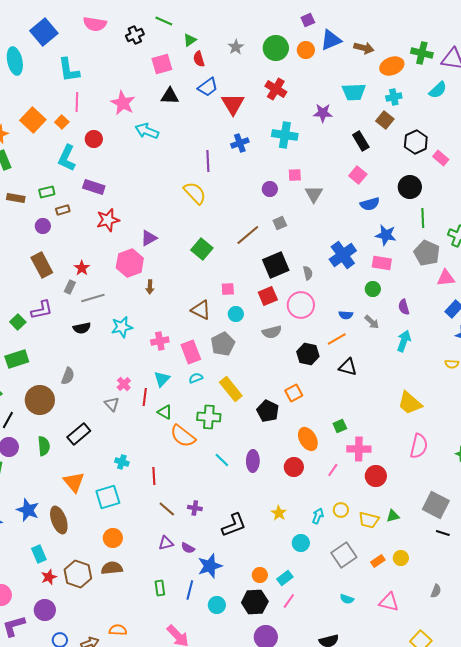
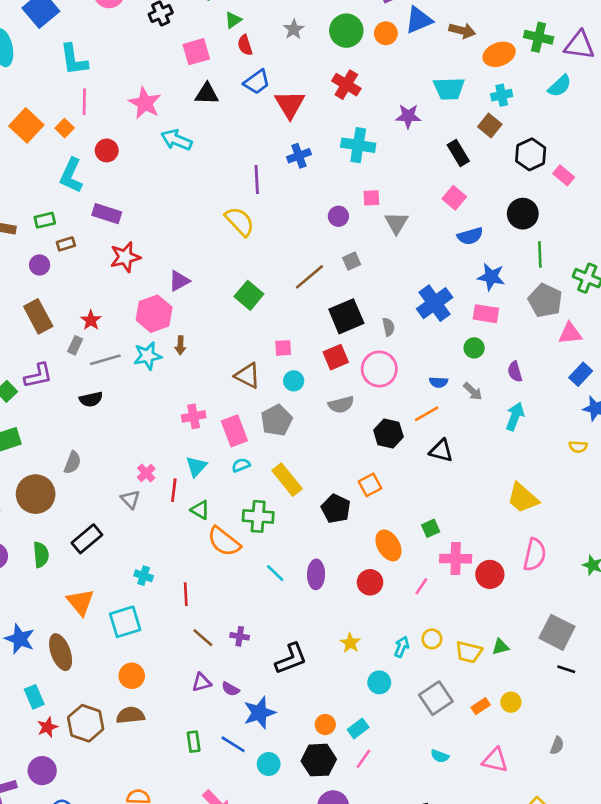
cyan star: (122, 327) -> (148, 356), moved
red circle: (376, 476) -> (490, 574), moved
blue line: (190, 590) -> (233, 744), turned -72

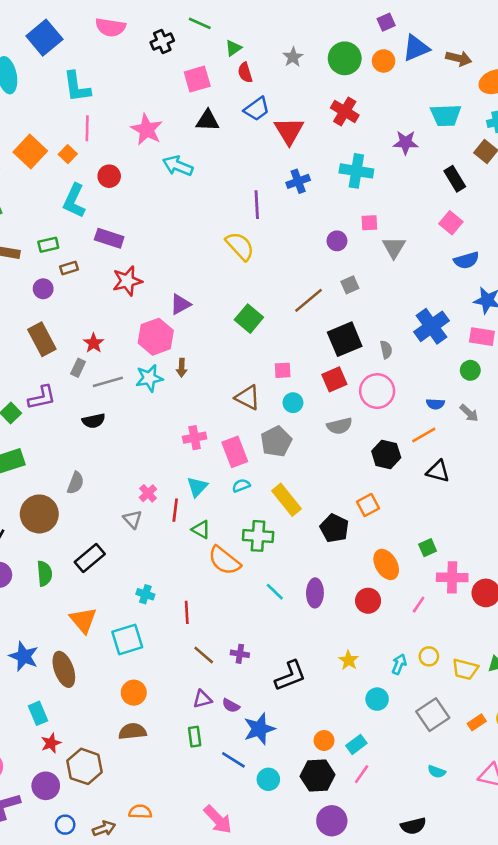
brown hexagon: (86, 723) -> (85, 766), moved
green rectangle: (194, 742) -> (195, 737), moved

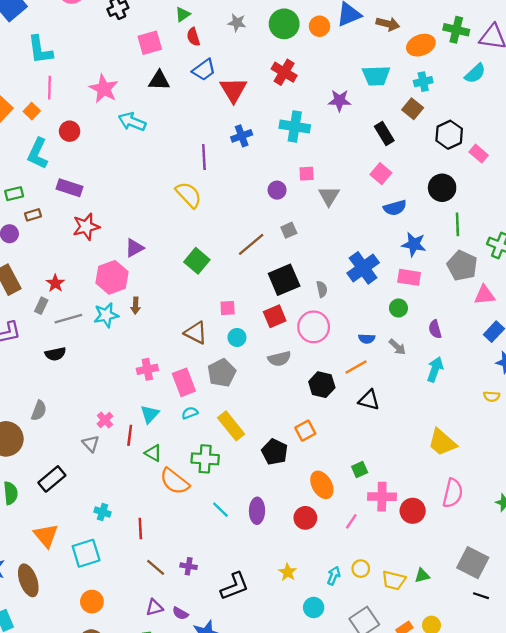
gray star: (293, 57) -> (237, 23), turned -30

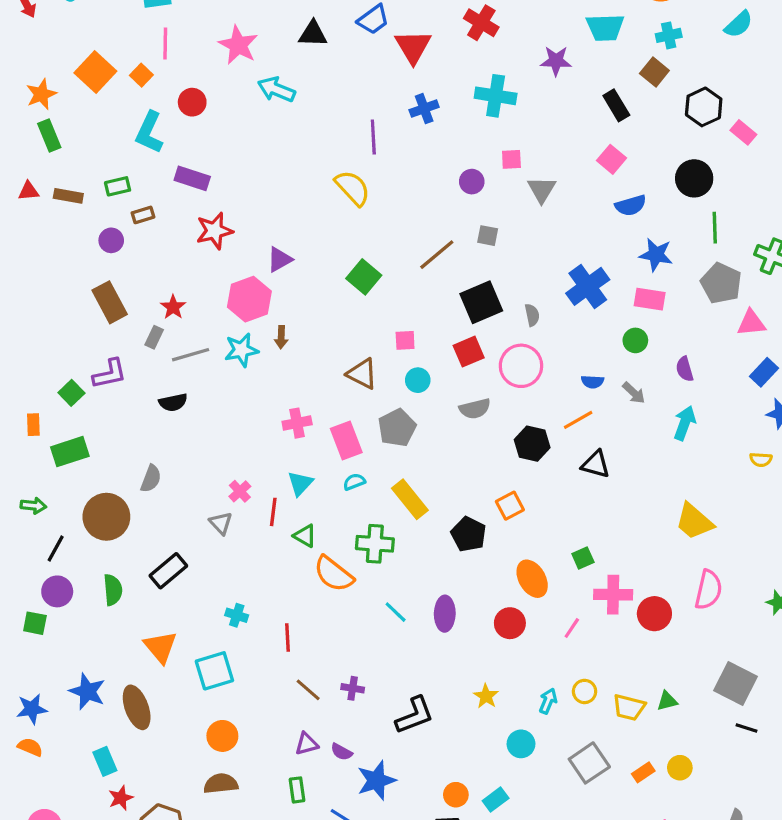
gray square: (289, 230) -> (488, 236), turned 35

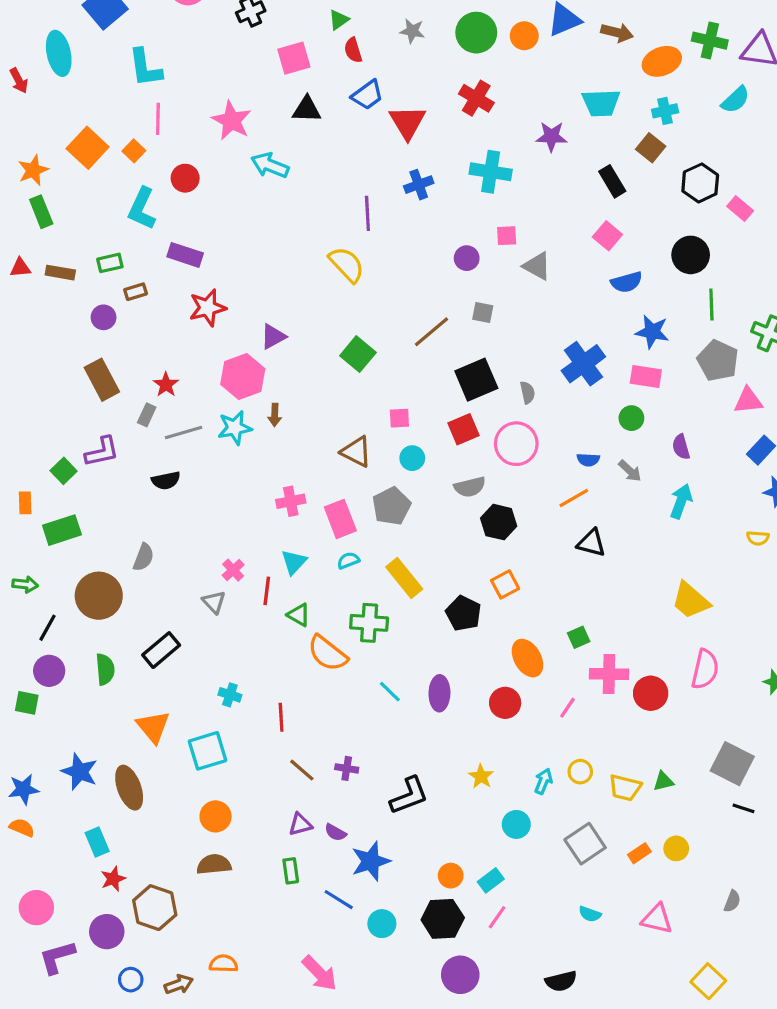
gray triangle: (542, 190) -> (537, 266), turned -32
black hexagon: (532, 444) -> (499, 522), moved

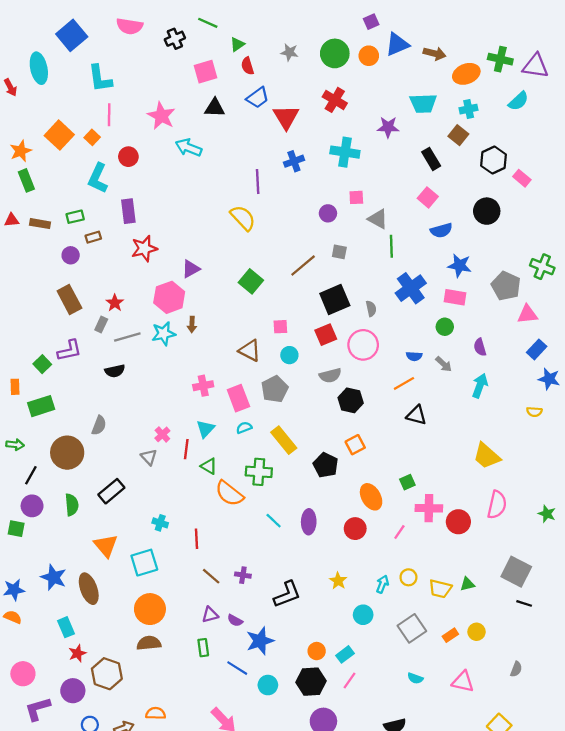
purple rectangle: (185, 255) -> (128, 211), turned 65
green line: (711, 305) -> (391, 246), moved
orange circle: (216, 816) -> (150, 609), size x1.4

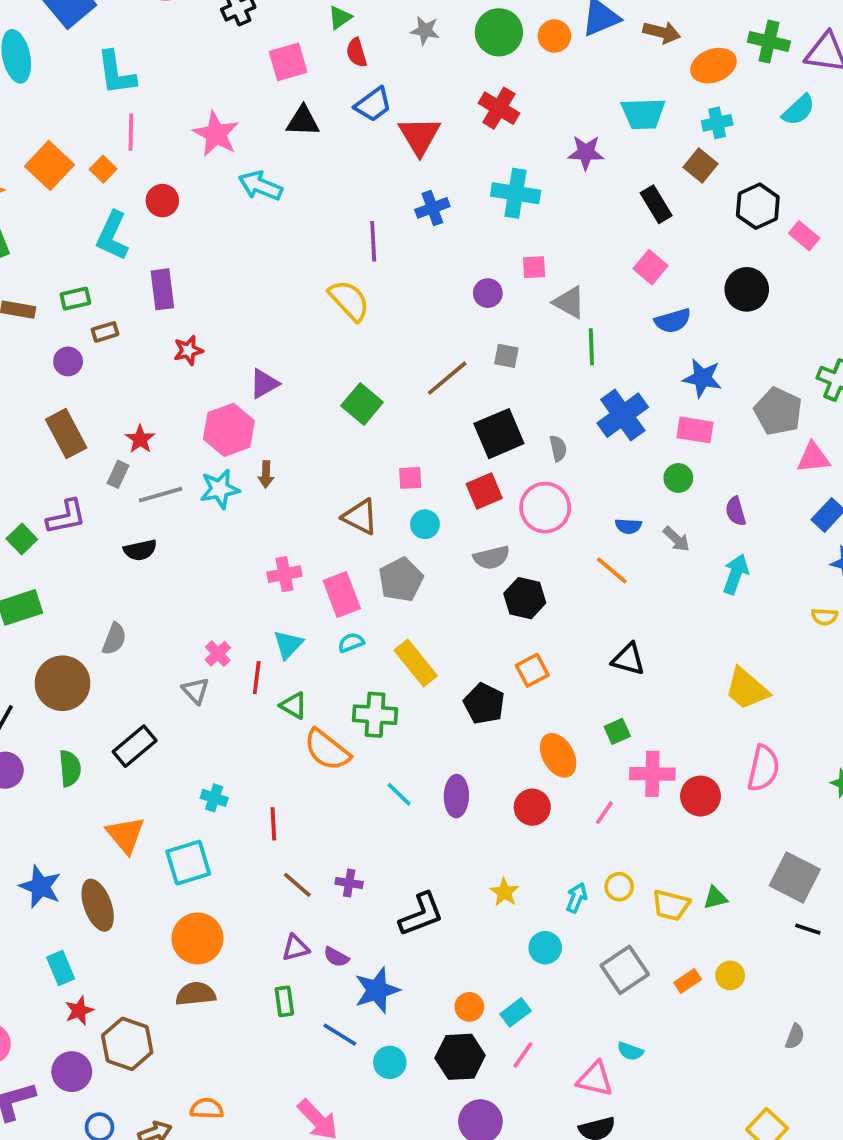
red star: (144, 248) -> (188, 350), size x0.7
orange line: (404, 383) -> (612, 570), turned 70
black triangle: (416, 415) -> (628, 659), moved
pink triangle: (463, 682) -> (595, 1079), moved

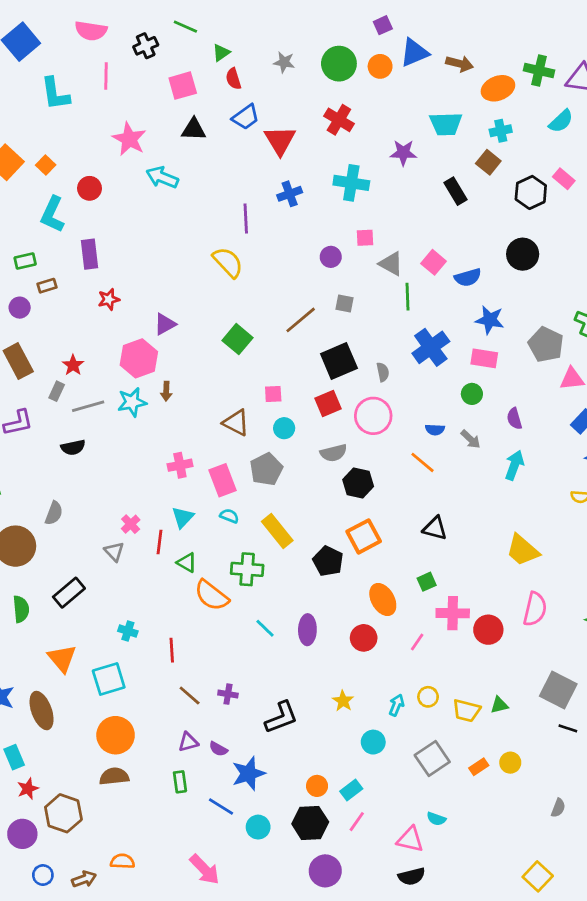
pink line: (131, 132) -> (106, 76), moved
pink rectangle: (804, 236) -> (564, 179), moved
pink square: (651, 267) -> (434, 262), moved
cyan semicircle: (351, 643) -> (229, 516), turned 42
orange square: (532, 670) -> (364, 536), size x1.4

